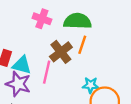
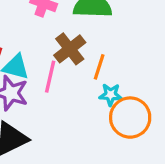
orange line: (82, 45) -> (99, 67), moved

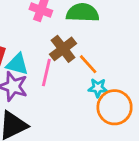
orange line: (99, 67) -> (88, 64), turned -60

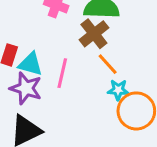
brown cross: (63, 49) -> (94, 34), moved

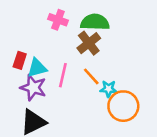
cyan triangle: (30, 64) -> (37, 68), turned -30
orange line: (108, 64) -> (91, 76), moved

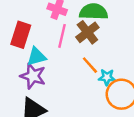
red rectangle: (20, 60) -> (21, 35), moved, size x1.5
pink line: (63, 75) -> (62, 36), moved

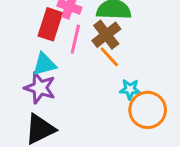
red rectangle: (21, 35) -> (50, 24), moved
orange line: (90, 65) -> (109, 57), moved

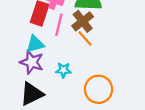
cyan star: (130, 89) -> (63, 70), moved
orange circle: (148, 110) -> (99, 89), moved

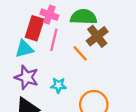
brown cross: (83, 21) -> (97, 36), moved
cyan triangle: (35, 44) -> (24, 49), moved

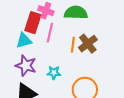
brown cross: (97, 36) -> (88, 44), moved
orange line: (80, 53) -> (73, 45), turned 49

